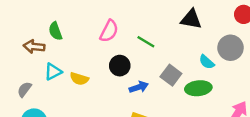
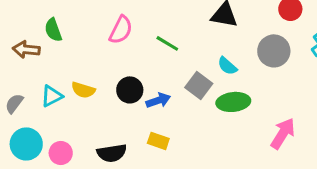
cyan semicircle: (207, 62) -> (227, 66), moved
black circle: (120, 66) -> (130, 90), moved
cyan triangle: (53, 72) -> (52, 96), moved

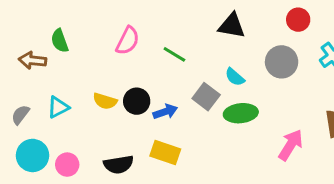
yellow semicircle: (83, 90) -> (105, 101), moved
yellow rectangle: (158, 141) -> (165, 152), size x1.4

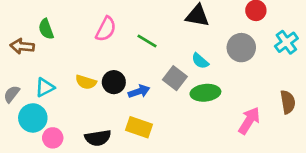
cyan circle: (32, 155) -> (33, 118), moved

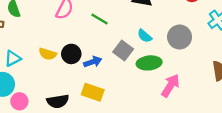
gray circle: (241, 48) -> (180, 37), moved
pink arrow: (249, 121) -> (171, 86), moved

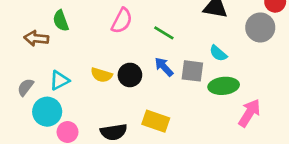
gray circle: (180, 37) -> (260, 27), moved
gray square: (123, 51) -> (192, 71), turned -30
blue arrow: (93, 62) -> (164, 67), moved, turned -114

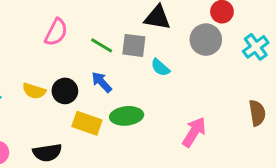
gray square: (192, 71) -> (134, 45), moved
green ellipse: (224, 86) -> (127, 116), moved
yellow rectangle: (156, 121) -> (87, 123), moved

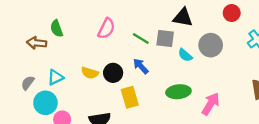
gray circle: (206, 40) -> (211, 45), moved
green ellipse: (127, 116) -> (178, 92), moved
yellow rectangle: (87, 123) -> (130, 97), turned 55

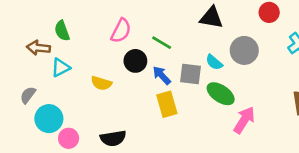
gray square: (165, 38) -> (190, 74), moved
black circle: (113, 73) -> (135, 61), moved
cyan triangle: (55, 77) -> (61, 67), moved
green ellipse: (178, 92) -> (221, 94), moved, turned 40
yellow rectangle: (130, 97) -> (167, 104), moved

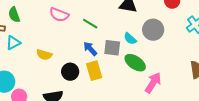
pink semicircle: (121, 31) -> (59, 15), turned 84
black circle: (135, 61) -> (70, 72), moved

